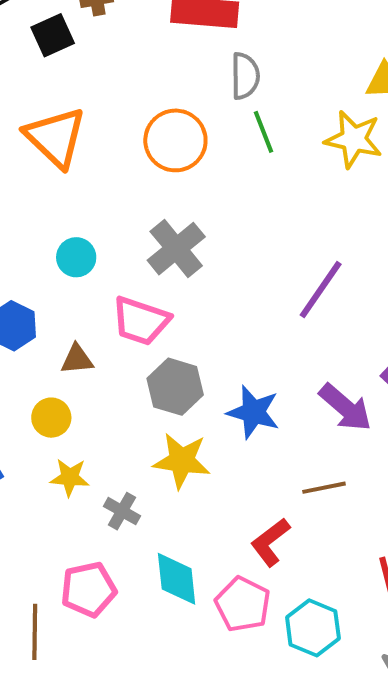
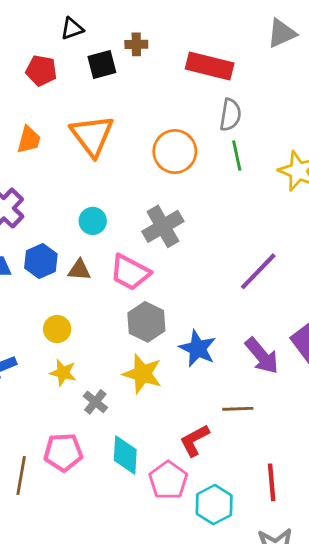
brown triangle: (77, 359) -> (79, 270), moved

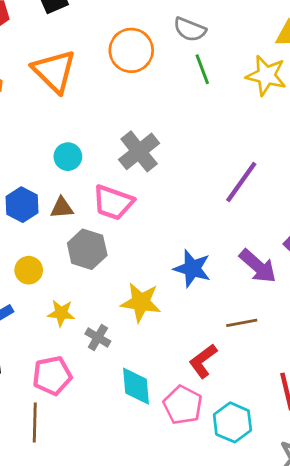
gray semicircle: (230, 115) -> (190, 29), turned 112
orange circle: (175, 151) -> (131, 50), moved
gray hexagon: (146, 322) -> (87, 249), moved
yellow circle: (57, 329) -> (29, 270), moved
pink pentagon: (63, 452) -> (52, 376), moved

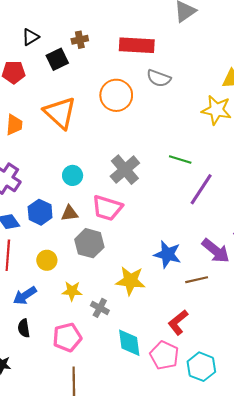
green line: (202, 69) -> (180, 159), moved, turned -50
brown line: (242, 323) -> (197, 280), moved
brown line: (35, 422) -> (74, 381), moved

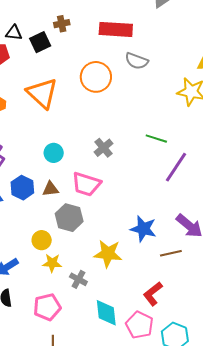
black triangle: (30, 37) -> (14, 33), moved, turned 36
gray cross: (125, 170) -> (103, 148), size x0.7
yellow circle: (47, 260) -> (42, 240), moved

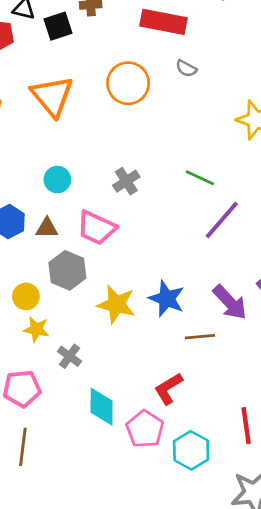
gray semicircle: (137, 61) -> (186, 68), size x0.7
yellow star: (108, 254) -> (116, 304), moved

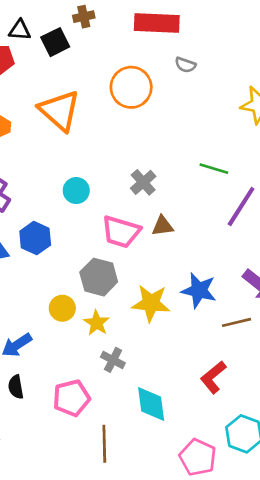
brown triangle: (47, 228) -> (162, 226), moved
yellow star: (36, 329) -> (97, 323), moved, turned 30
pink pentagon: (145, 429) -> (198, 457), moved
brown line: (23, 447) -> (104, 444), moved

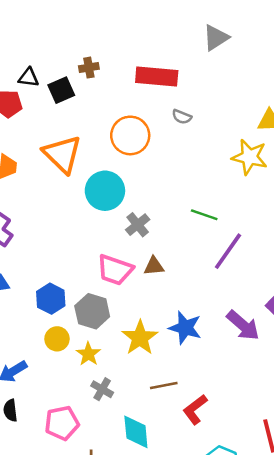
cyan circle: (76, 191) -> (105, 191), moved, size x1.6
blue hexagon: (35, 238) -> (51, 299), moved
yellow star: (151, 303) -> (140, 338), turned 30
brown line: (237, 322) -> (164, 386), moved

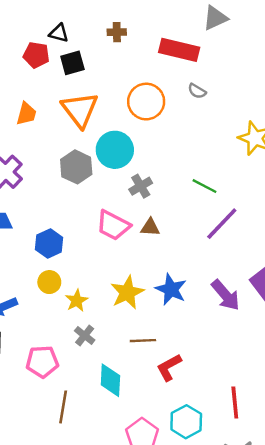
gray triangle: (216, 38) -> (215, 18), moved
black square: (61, 90) -> (72, 63), moved
gray hexagon: (92, 311) -> (76, 167), moved

